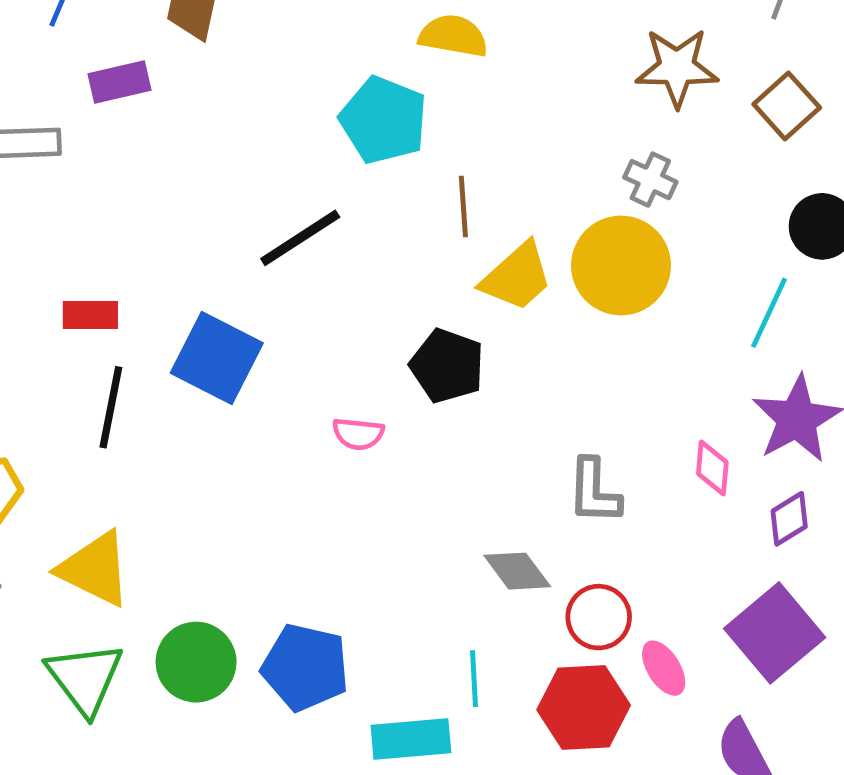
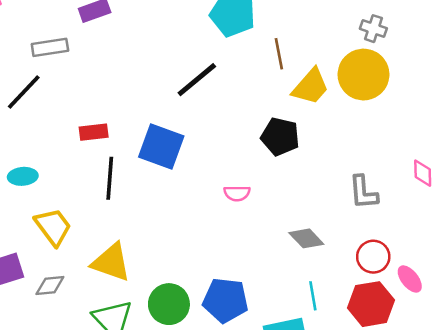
pink semicircle: (358, 434) -> (237, 193), moved
gray diamond: (517, 571) -> (306, 238), moved

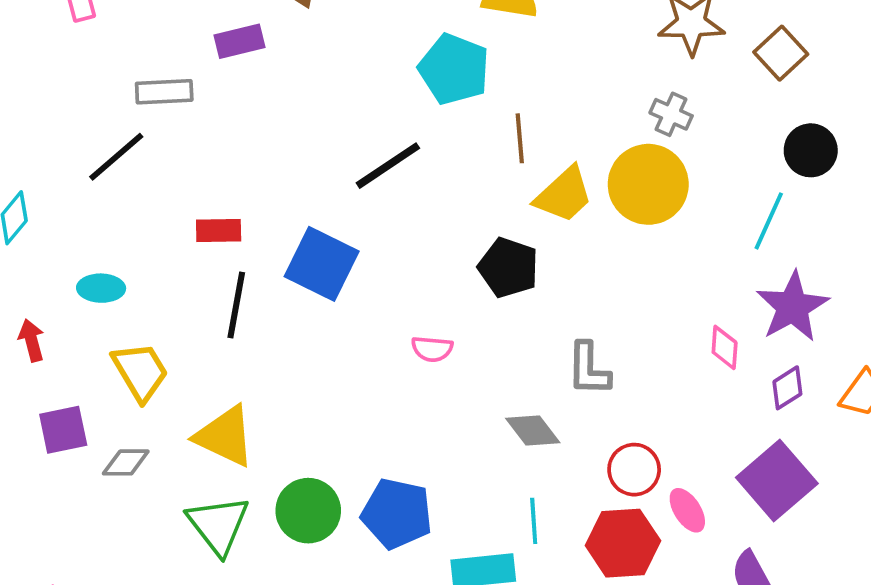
gray L-shape: (363, 192) -> (589, 369), moved

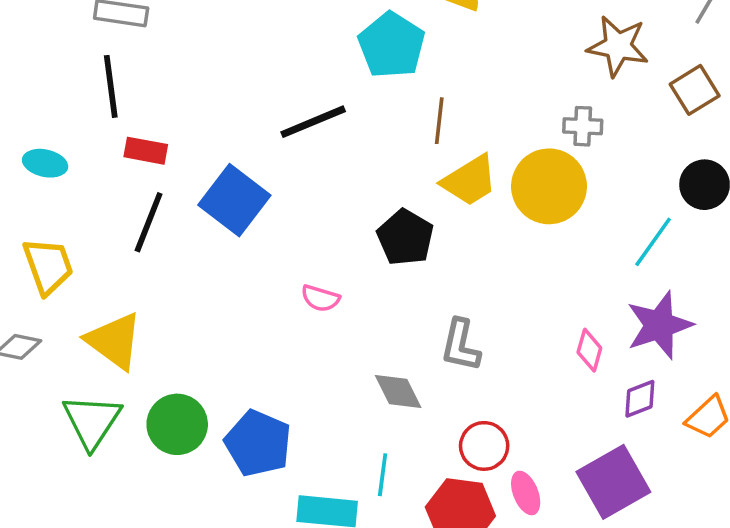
gray cross: (671, 114) -> (583, 126), turned -33
black line: (116, 157) -> (111, 86), moved, turned -68
cyan ellipse: (101, 288) -> (45, 163), moved

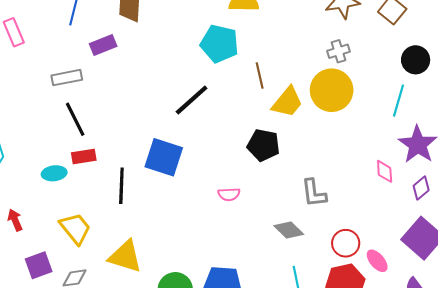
red rectangle: (146, 151) -> (84, 157), moved

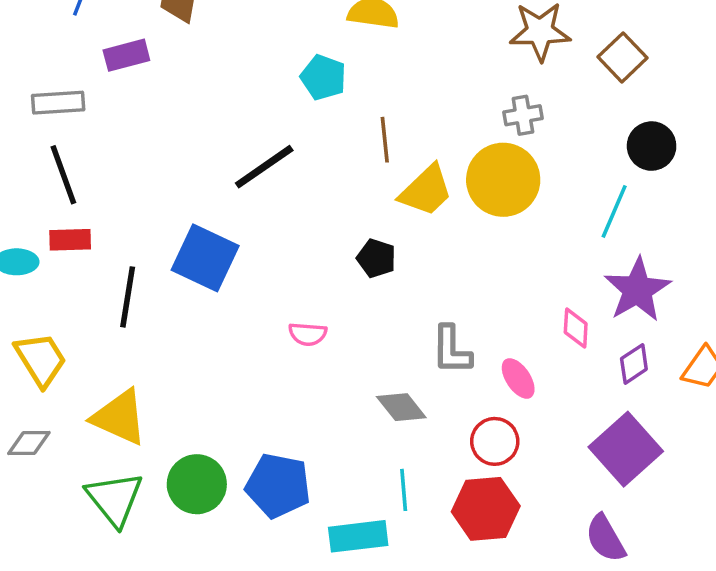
cyan pentagon: (219, 44) -> (323, 77), size x0.7
black pentagon: (263, 145) -> (376, 258), size x0.7
pink ellipse: (377, 261) -> (518, 378), moved

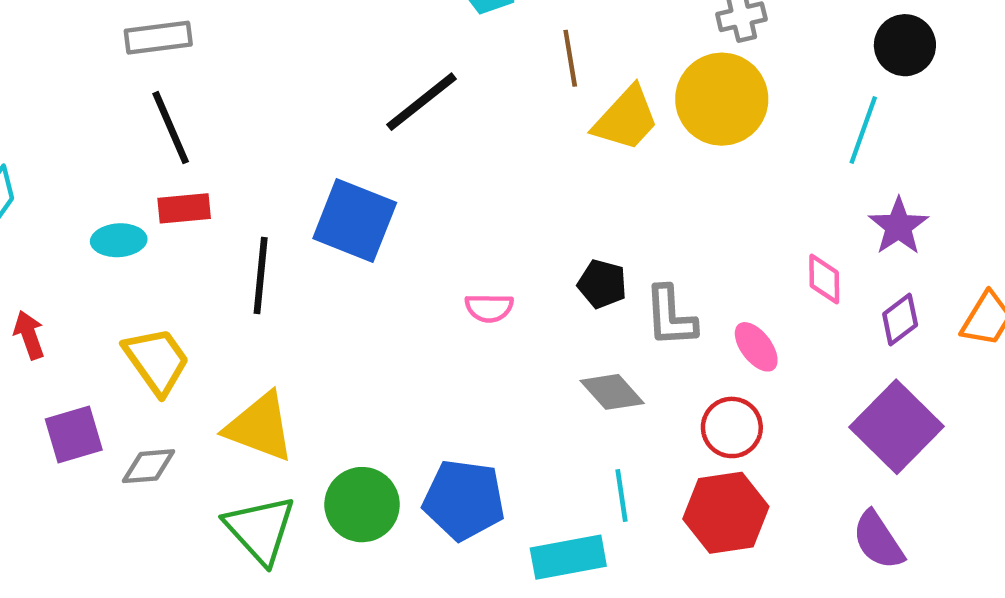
black pentagon: (376, 258) -> (602, 284), moved
purple star: (637, 290) -> (899, 226), size x0.7

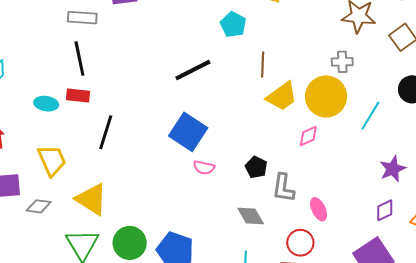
cyan line: (863, 130) -> (370, 116), moved
blue square: (355, 220) -> (188, 132), moved
pink diamond: (824, 279) -> (308, 136), moved, turned 55

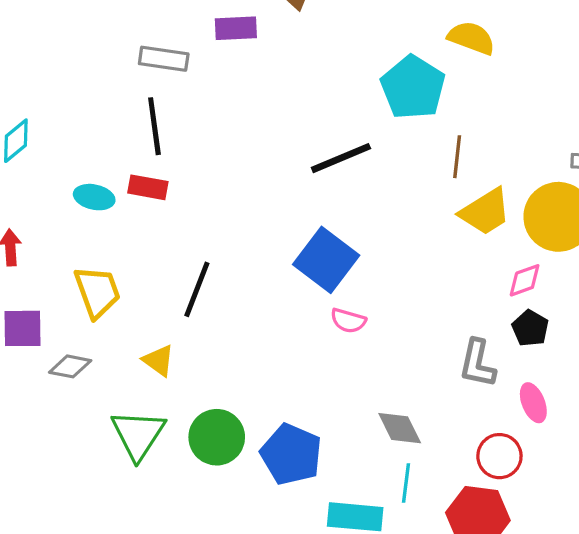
cyan pentagon: (233, 25) -> (413, 87), size x1.5
black line: (106, 132) -> (197, 289), moved
black pentagon: (256, 167) -> (530, 328), moved
yellow triangle: (92, 199) -> (158, 361), size x0.6
gray diamond: (251, 216) -> (400, 428), moved

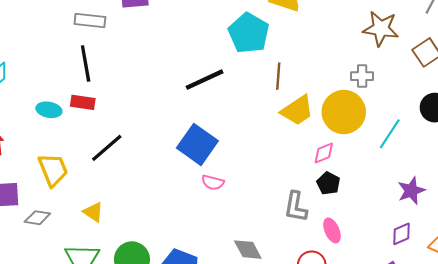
black line: (197, 289) -> (107, 148), moved, turned 30

